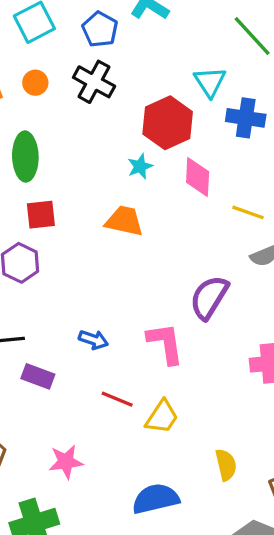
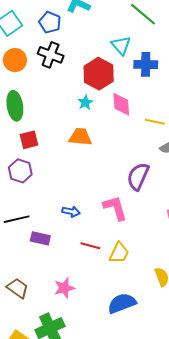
orange circle: (35, 83) -> (15, 60), size x1.5

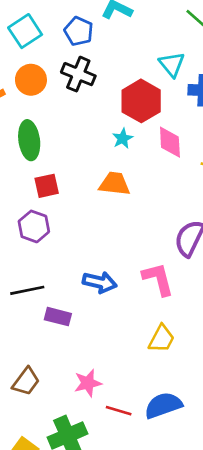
blue arrow: (71, 212) -> (100, 282), size x1.4
red line: (90, 246) -> (119, 411), moved
brown trapezoid: (18, 288) -> (26, 381), turned 90

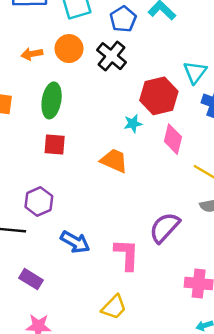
purple hexagon: (34, 226) -> (39, 201), moved
purple rectangle: (58, 317) -> (31, 279), moved

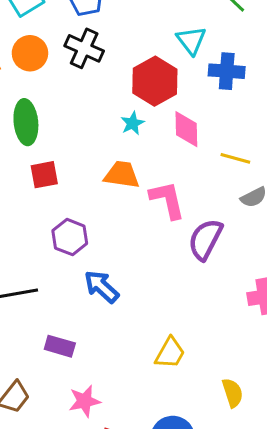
purple hexagon: (39, 201) -> (70, 237), moved
blue arrow: (75, 242) -> (101, 287), turned -152
pink L-shape: (127, 255) -> (167, 200), moved

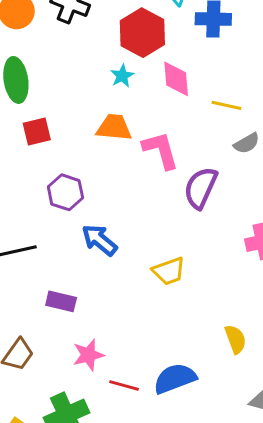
yellow trapezoid: (170, 353) -> (169, 271), moved, turned 44

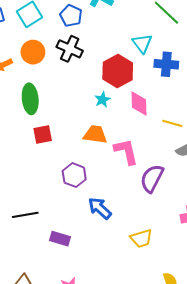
purple hexagon: (65, 192) -> (74, 175), moved
blue arrow: (99, 240) -> (100, 208), moved
yellow trapezoid: (169, 271) -> (141, 238), moved
purple rectangle: (61, 301) -> (60, 239), moved

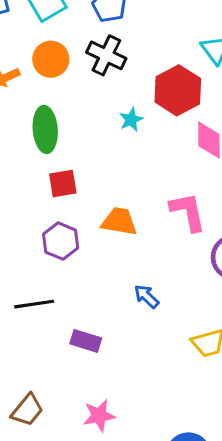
cyan star: (102, 100) -> (131, 120), moved
orange trapezoid: (95, 134) -> (119, 221), moved
purple hexagon: (74, 175) -> (61, 241), moved
blue arrow: (100, 208) -> (146, 296), size x0.7

